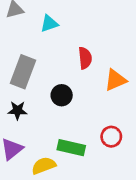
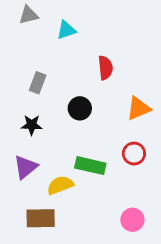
gray rectangle: (23, 72) -> (38, 83), size x0.6
orange triangle: (115, 80) -> (138, 108), moved

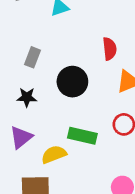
red semicircle: (105, 68) -> (110, 49), moved
black circle: (80, 108) -> (72, 82), size x1.4

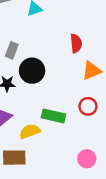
black circle: (72, 82) -> (32, 71), moved

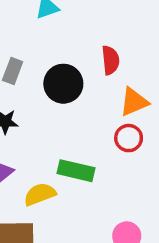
black circle: (32, 71) -> (63, 84), moved
red circle: (88, 106) -> (129, 138), moved

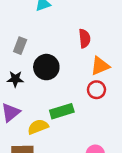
black circle: (63, 84) -> (46, 67), moved
green rectangle: (76, 171) -> (62, 111), turned -30

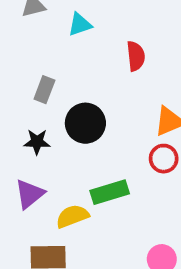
red semicircle: (85, 38) -> (136, 56), moved

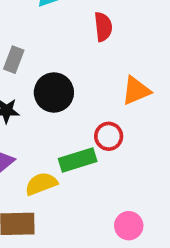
red circle: (164, 159) -> (109, 136), moved

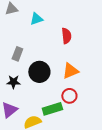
orange triangle: (136, 91) -> (70, 71), moved

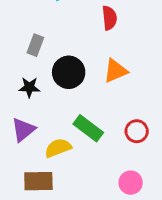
red circle: (69, 96) -> (137, 131), moved
green rectangle: (52, 109) -> (88, 128), turned 54

